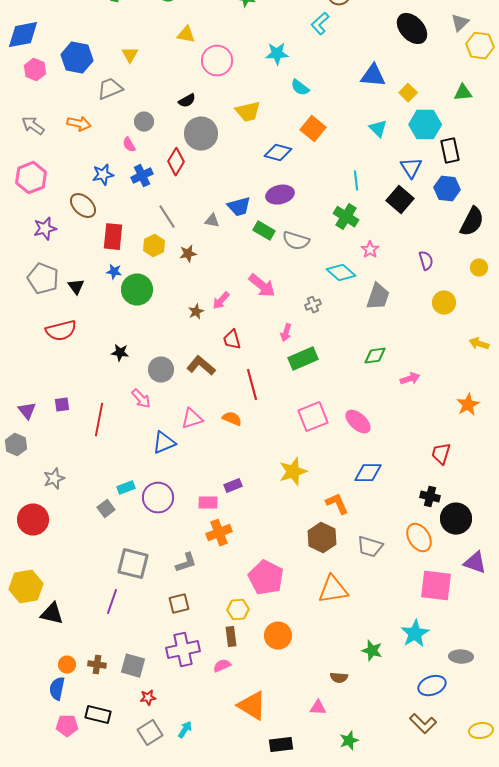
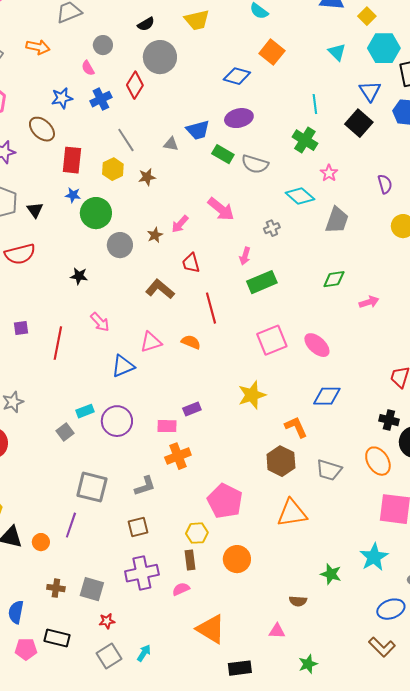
yellow trapezoid: (248, 112) -> (197, 20), moved
gray circle: (161, 370) -> (120, 245), moved
orange circle: (67, 665) -> (41, 542), moved

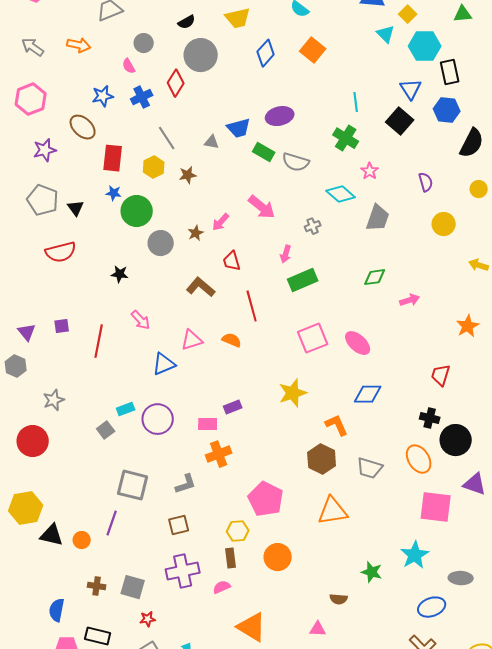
cyan triangle: (337, 52) -> (386, 34), moved
blue diamond: (237, 76) -> (266, 53), moved, turned -64

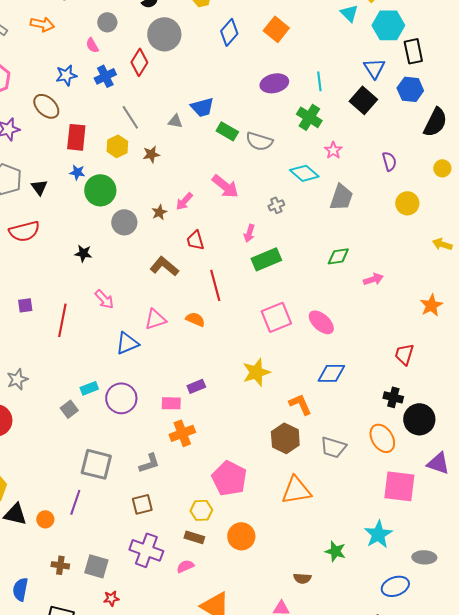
purple ellipse: (280, 116) -> (274, 83), moved
brown rectangle: (231, 558) -> (194, 537), turned -66
purple cross: (183, 571) -> (146, 550), turned 32

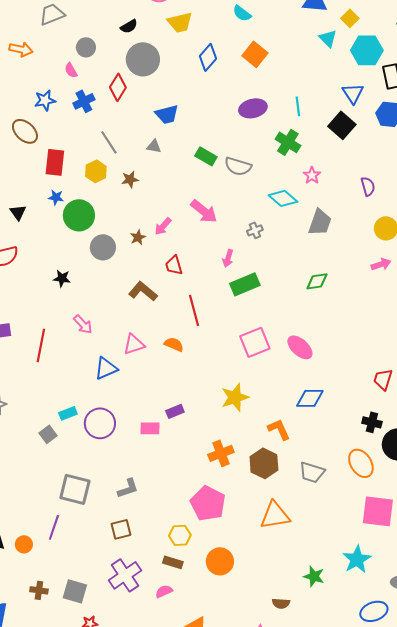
blue trapezoid: (202, 107) -> (167, 114), moved
pink arrow: (373, 279) -> (381, 264), moved
orange cross: (182, 433) -> (221, 453), moved
purple cross: (146, 550) -> (125, 575), turned 36

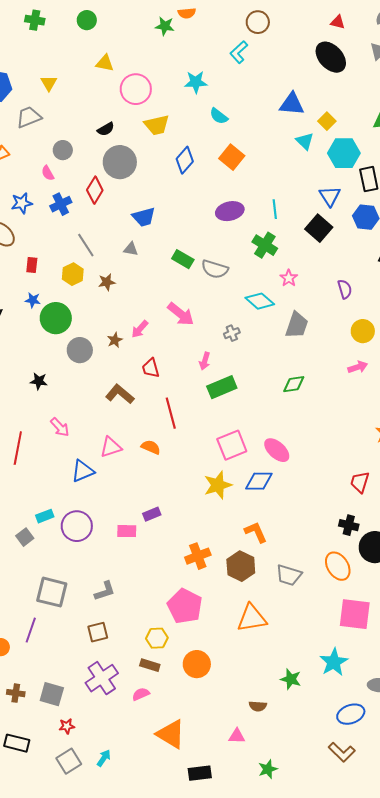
red rectangle: (55, 162) -> (32, 265), size x0.6
yellow star: (235, 397) -> (218, 485), moved
blue diamond: (310, 398) -> (259, 481), moved

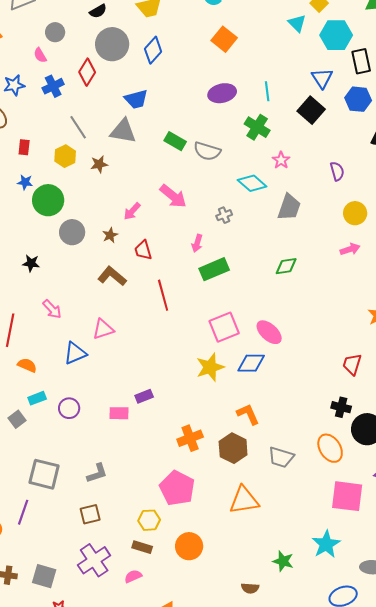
blue diamond: (185, 160) -> (153, 50), moved
gray triangle: (131, 249) -> (123, 131), size x1.8
brown star: (115, 340) -> (110, 235), moved
orange semicircle: (151, 447) -> (27, 365), moved
purple circle: (77, 526) -> (69, 408), size x0.7

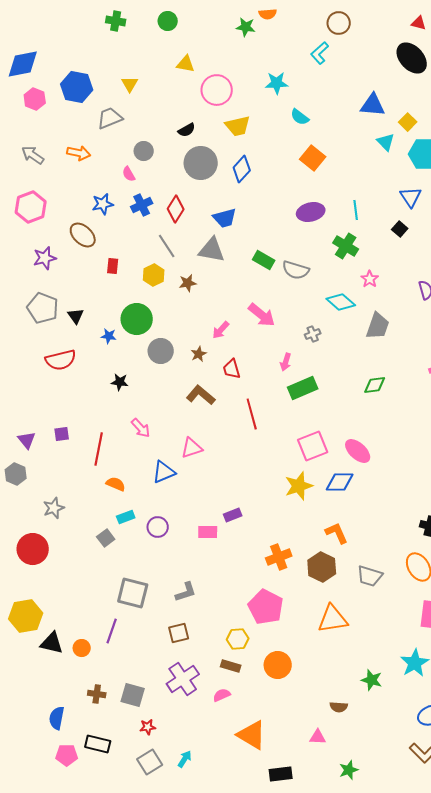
red diamond: (87, 72) -> (176, 209), moved
black square: (311, 110) -> (400, 229), size x0.6
blue star: (25, 182) -> (109, 336), moved

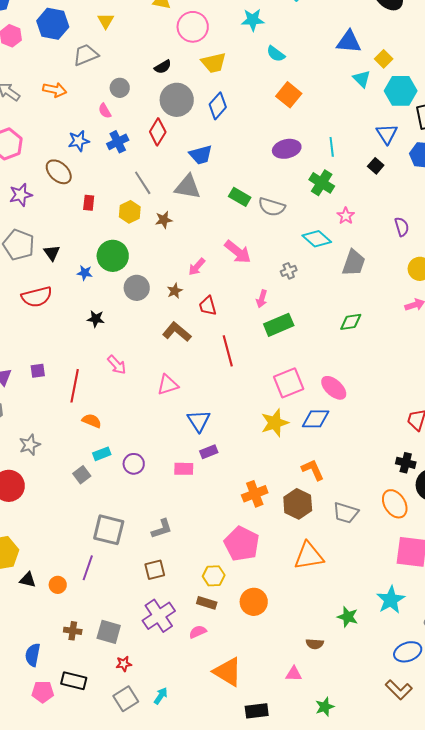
red diamond: (176, 209) -> (158, 132), moved
blue triangle: (164, 472) -> (199, 421), moved, turned -40
black triangle: (52, 643) -> (28, 580), size x0.7

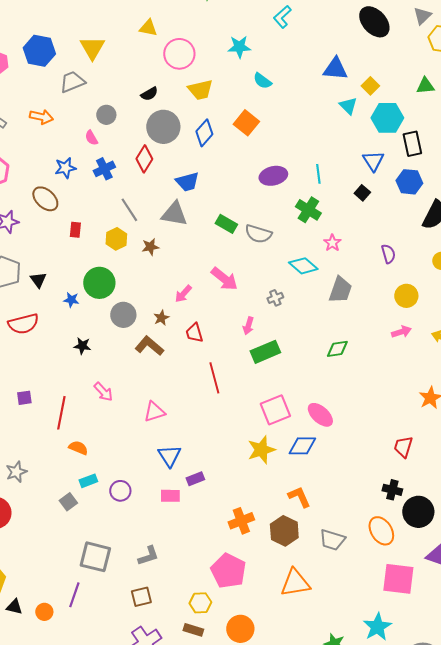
yellow triangle: (106, 21) -> (92, 48), size x1.5
orange square: (289, 95) -> (246, 123), moved
brown L-shape: (177, 332) -> (149, 346), moved
blue triangle: (199, 421) -> (169, 456), moved

